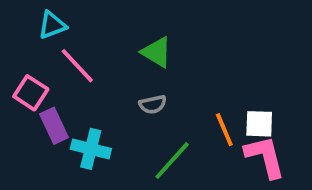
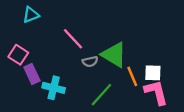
green triangle: (157, 52) -> (114, 55), moved, size x1.4
pink line: (77, 66) -> (73, 39), moved

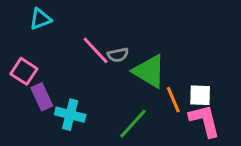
gray semicircle: (90, 62) -> (118, 55), moved

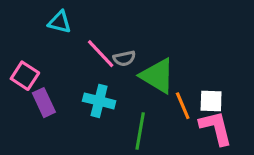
cyan triangle: (40, 19) -> (60, 22), moved, turned 35
cyan cross: (70, 115) -> (99, 101), moved
green line: (133, 124) -> (140, 131), turned -32

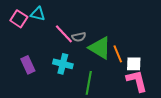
pink square: (25, 76) -> (19, 19), moved
orange line: (183, 106) -> (118, 54), moved

